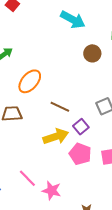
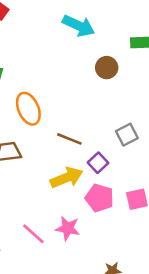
orange ellipse: (30, 81) -> (28, 109), turned -60
pink star: (52, 191) -> (68, 228), moved

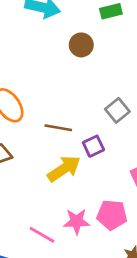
purple square: (98, 163) -> (93, 146), turned 30
pink pentagon: (99, 198) -> (112, 215), moved

